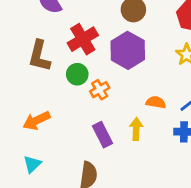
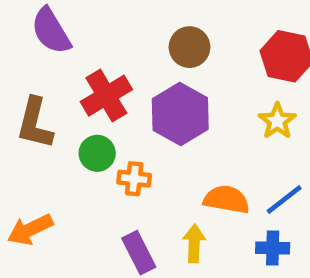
orange cross: (100, 90) -> (134, 179), turned 36
orange semicircle: (156, 102) -> (226, 200), size x1.4

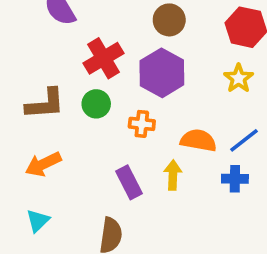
brown L-shape: (35, 123) -> (45, 104), moved, turned -108
orange cross: (134, 179) -> (142, 124), moved

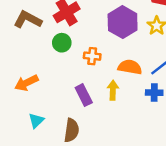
purple hexagon: (162, 73) -> (123, 22), moved
brown L-shape: (45, 104) -> (28, 20), moved, turned -148
cyan triangle: (38, 221) -> (36, 121), moved

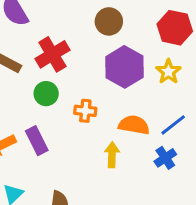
blue cross: (154, 93) -> (165, 158), turned -35
purple rectangle: (84, 95) -> (37, 141), moved

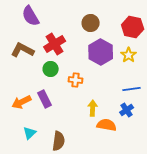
orange semicircle: (134, 125) -> (107, 125), moved
blue line: (173, 125) -> (132, 89), turned 30

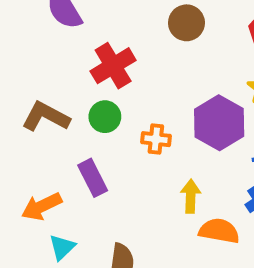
brown L-shape: (23, 50) -> (46, 117), moved
purple hexagon: (101, 52) -> (219, 123), moved
orange arrow: (22, 102) -> (42, 206), moved

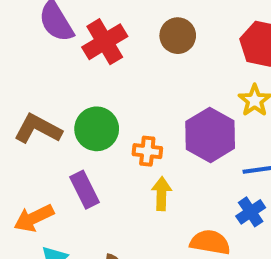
red cross: (113, 66) -> (105, 42), moved
green circle: (105, 117) -> (97, 129), size x1.4
yellow arrow: (191, 196) -> (161, 194), moved

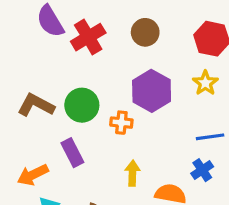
purple hexagon: (210, 135) -> (152, 91), moved
yellow arrow: (161, 194) -> (133, 173), moved

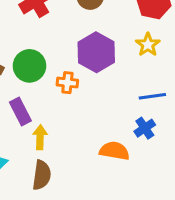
yellow arrow: (133, 173) -> (40, 137), moved

